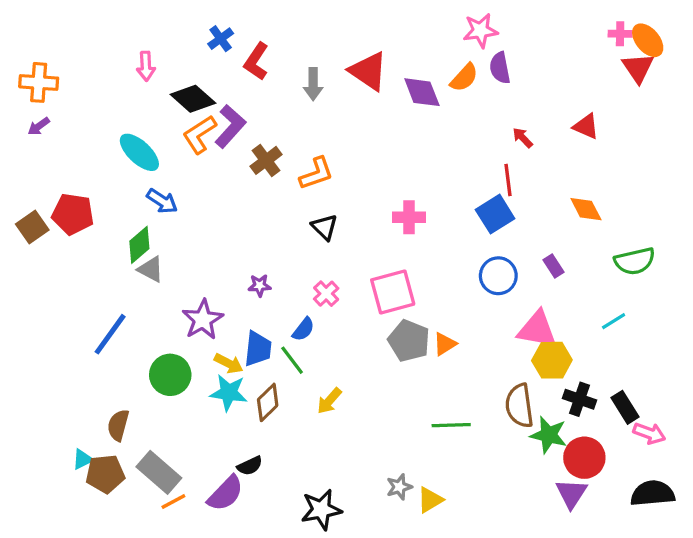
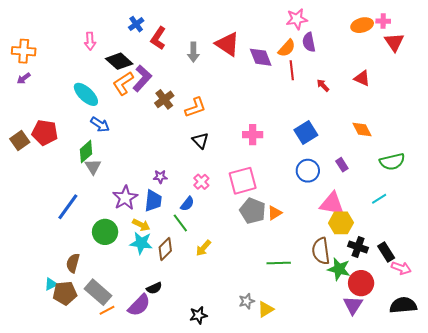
orange ellipse: (648, 40) -> (362, 25), moved, turned -65
red line: (508, 180) -> (292, 70), moved
gray triangle: (151, 269) -> (93, 167), turned 30
blue trapezoid: (258, 349) -> (153, 201), moved
black star: (321, 510) -> (198, 315), size x0.7

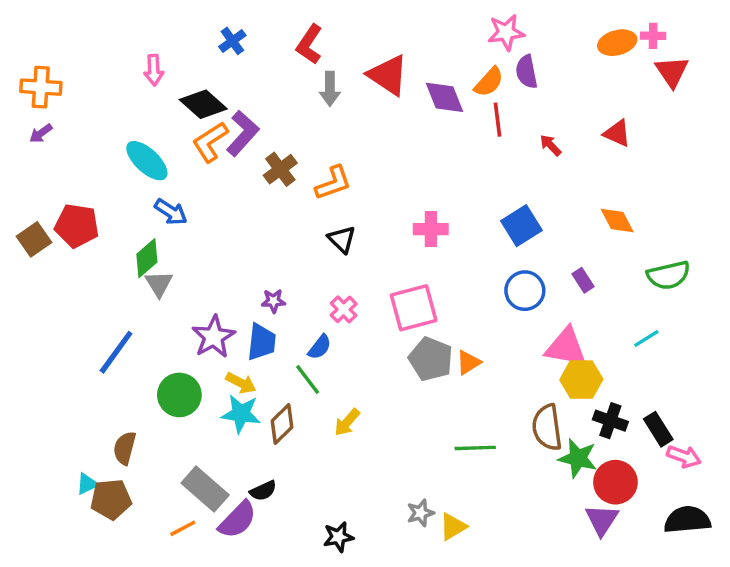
red L-shape: (158, 38) -> (309, 44), moved
gray rectangle: (98, 292) -> (205, 489), moved

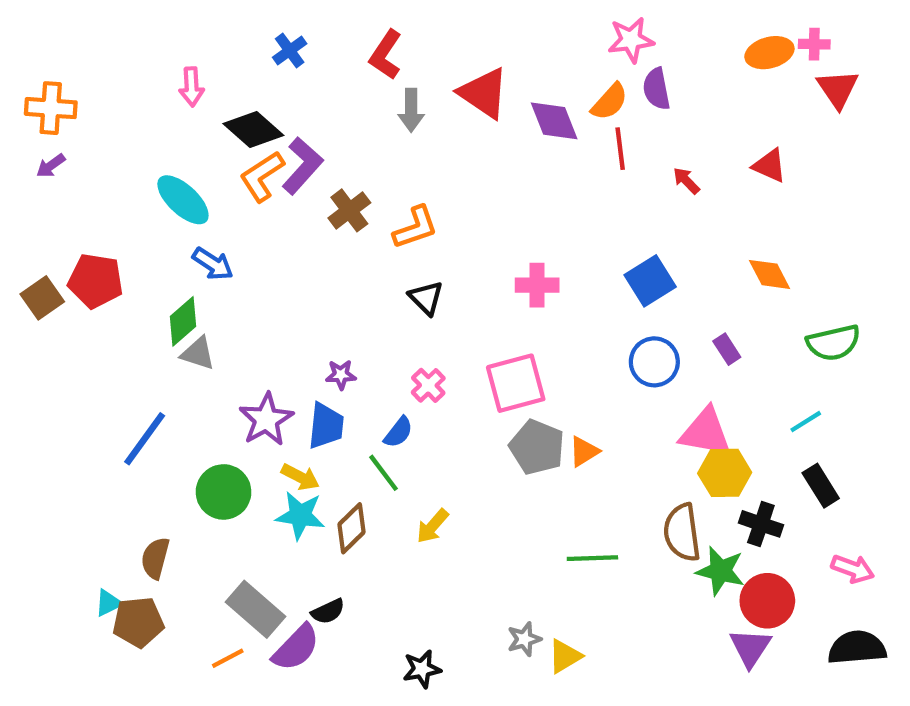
gray triangle: (159, 284) -> (198, 353), turned -40
black rectangle: (658, 429) -> (821, 486), moved

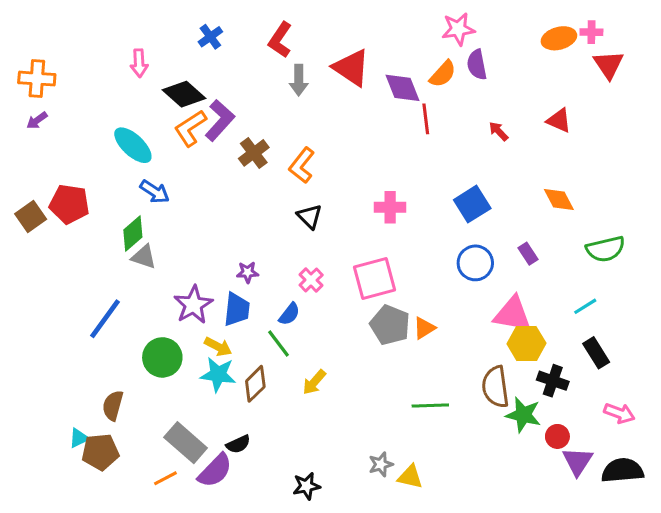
red line: (620, 149) -> (426, 119), moved
orange L-shape: (415, 228) -> (302, 165), turned 147
red circle: (767, 601) -> (557, 436), size x0.6
purple triangle: (750, 648) -> (578, 461), moved
yellow triangle: (565, 656) -> (410, 477), turned 44

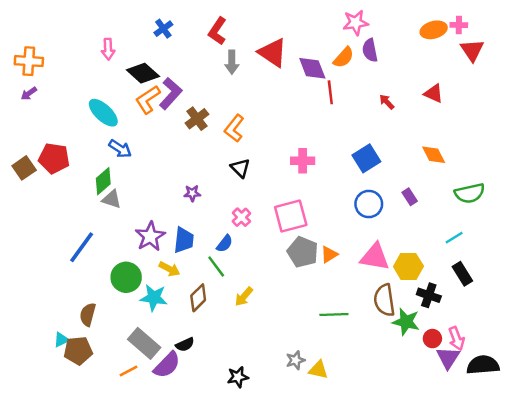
purple star: (248, 272) -> (192, 193), moved
pink triangle: (512, 314) -> (375, 257), moved
cyan star: (218, 374) -> (154, 298), moved
pink arrow: (619, 413) -> (456, 339), moved, turned 50

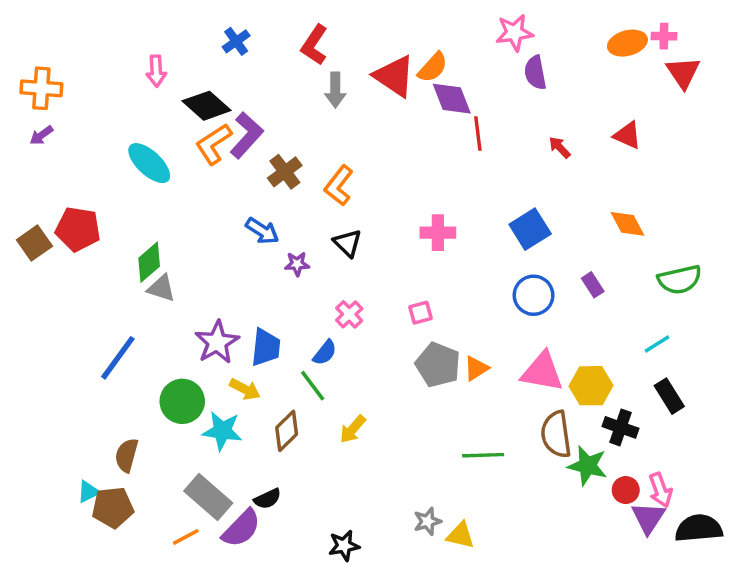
orange semicircle: (344, 57) -> (433, 67), moved
blue arrow: (120, 149) -> (262, 231), moved
purple star: (192, 193) -> (297, 264), moved
pink square: (291, 216) -> (420, 313), size x0.5

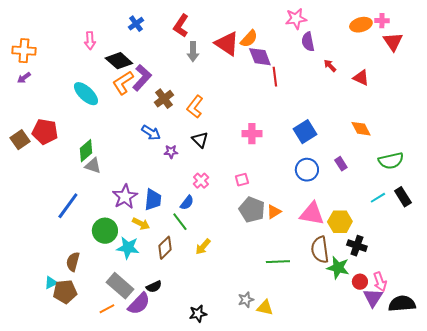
red arrow: (560, 147) -> (330, 66), moved
black rectangle: (669, 396) -> (403, 197), moved

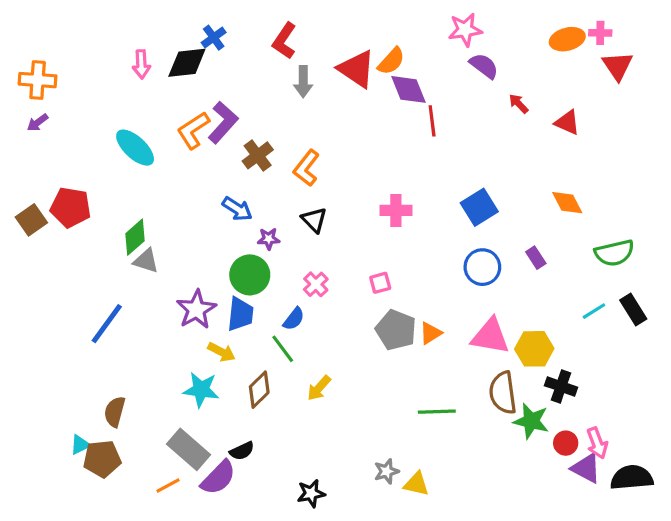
purple semicircle: (308, 42) -> (484, 66), turned 138
black diamond: (119, 61) -> (187, 63), moved, turned -48
green circle: (105, 231) -> (250, 275), moved
purple triangle: (373, 298) -> (586, 468), turned -35

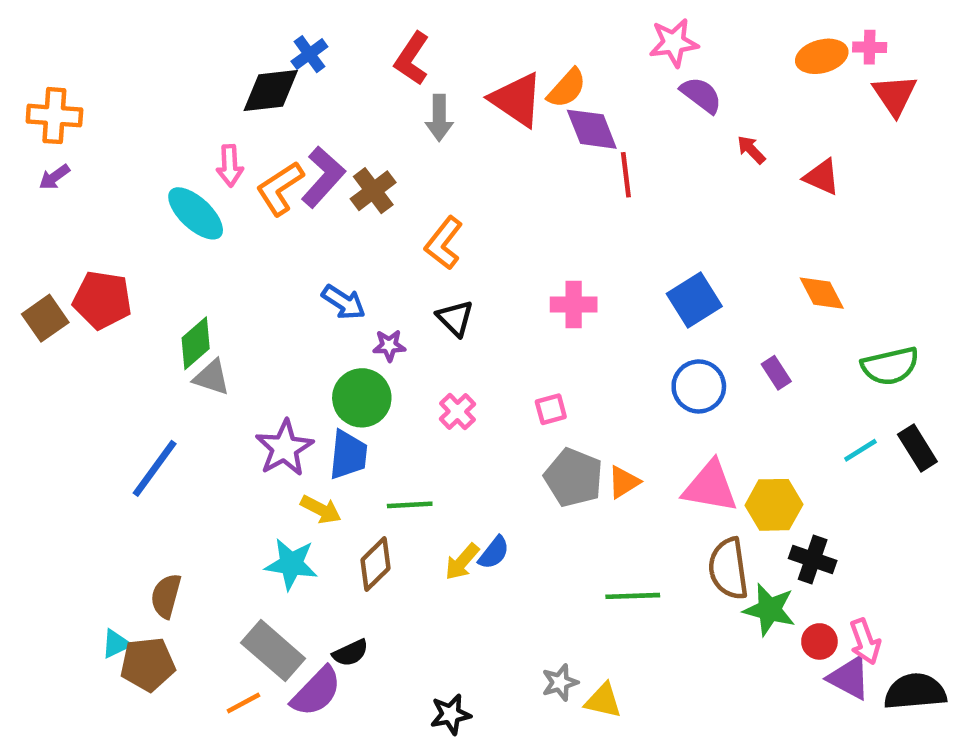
pink arrow: (141, 64) -> (230, 166), moved
brown cross: (258, 155) -> (373, 191), moved
blue semicircle: (294, 319) -> (494, 553), moved
green line: (283, 349) -> (410, 505), turned -56

